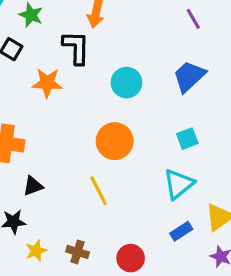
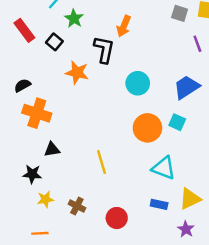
cyan square: (187, 139) -> (177, 122), moved, turned 35
orange circle: (115, 141) -> (147, 128), moved
cyan triangle: (179, 184) -> (164, 168), turned 50
blue rectangle: (181, 231) -> (159, 204), turned 35

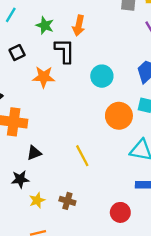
green star: (74, 18) -> (45, 25), moved
black square: (54, 42) -> (17, 53), turned 35
red circle: (117, 218) -> (120, 212), moved

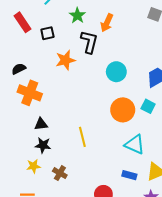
orange star: (44, 77) -> (65, 60), turned -30
black star: (20, 179) -> (43, 145), moved

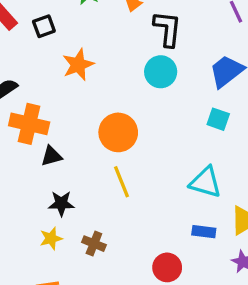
black L-shape: (89, 42) -> (167, 29), moved
orange circle: (123, 110) -> (118, 132), moved
black triangle: (41, 124) -> (52, 156), moved

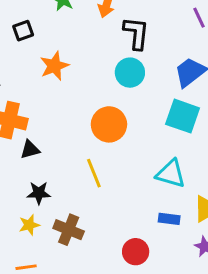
cyan square: (218, 119) -> (183, 116), size x1.6
orange circle: (118, 132) -> (109, 124), moved
brown cross: (94, 244) -> (69, 230), size x1.4

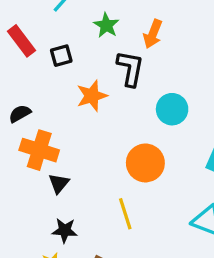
black L-shape: (136, 33) -> (130, 68), moved
black triangle: (30, 150) -> (59, 183), turned -40

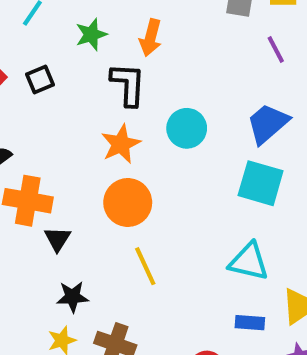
green star: (106, 25) -> (91, 34), turned 30
orange star: (92, 96) -> (121, 144), moved
orange circle: (145, 163) -> (128, 202), moved

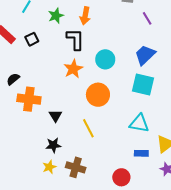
orange circle: (128, 202) -> (98, 95), moved
black triangle: (57, 239) -> (55, 116), moved

